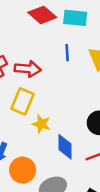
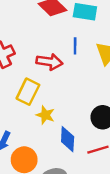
red arrow: (28, 69) -> (49, 62), moved

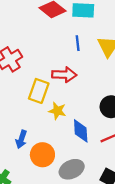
red arrow: (49, 62) -> (64, 75), moved

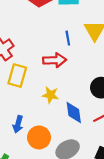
blue line: (78, 43) -> (68, 38), moved
yellow rectangle: (39, 91) -> (17, 76), moved

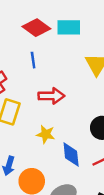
blue line: (68, 38) -> (33, 60), moved

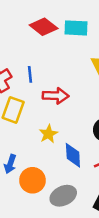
blue line: (33, 60) -> (30, 74), moved
yellow star: (46, 134) -> (48, 134), turned 30

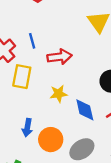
yellow star: (48, 134) -> (59, 94), turned 30

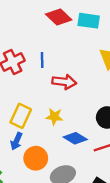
yellow rectangle: (22, 77) -> (21, 116), moved
blue diamond: (85, 110) -> (75, 138), turned -60

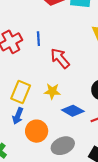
red arrow: (64, 82) -> (60, 58), turned -135

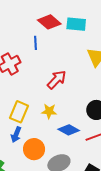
blue line: (38, 39) -> (36, 43), moved
red arrow: (60, 58) -> (57, 80), turned 85

